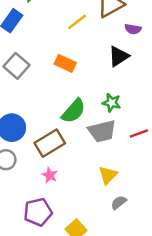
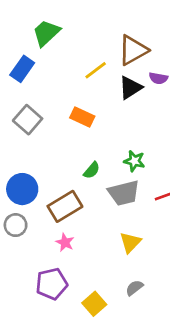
black triangle: (119, 56) -> (130, 88), moved
green semicircle: (74, 111) -> (92, 170), size x0.6
gray semicircle: (119, 202) -> (134, 288), moved

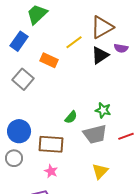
orange rectangle: (82, 117) -> (49, 60), moved
brown rectangle: (65, 206) -> (51, 144), turned 35

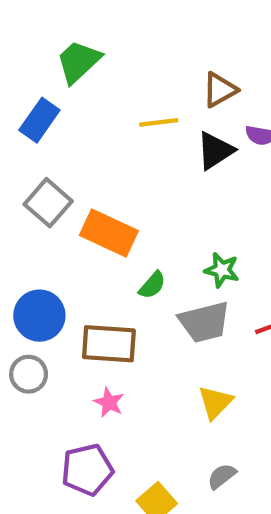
brown triangle: (102, 27) -> (220, 90), size x0.7
yellow line: (74, 42) -> (159, 122), turned 30
orange rectangle: (49, 60) -> (109, 233), moved, size x1.4

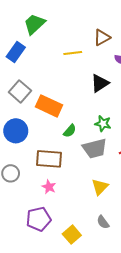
black triangle: (215, 151) -> (100, 83), moved
blue circle: (39, 316) -> (16, 131), moved
gray semicircle: (222, 476) -> (103, 222), turned -88

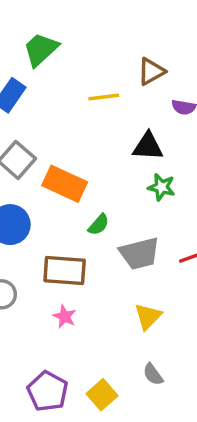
black triangle: (100, 83) -> (148, 146), turned 36
green star: (103, 124) -> (162, 187), moved
purple pentagon: (39, 219) -> (48, 391), moved, turned -30

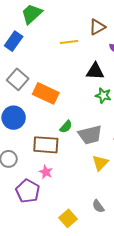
green semicircle: (99, 225) -> (66, 127), moved
yellow triangle: (148, 316) -> (100, 163), moved
purple pentagon: (48, 391) -> (28, 191), moved

